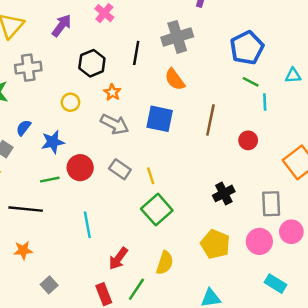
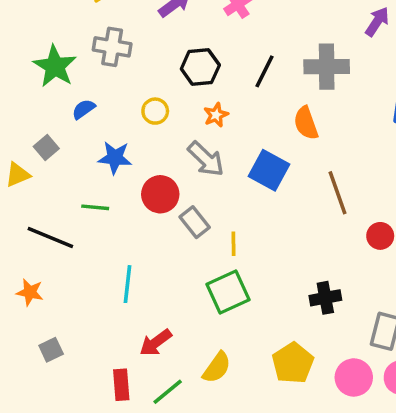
brown line: (210, 120) -> (338, 193), turned -48
blue semicircle: (23, 128) -> (84, 109), moved
red circle: (80, 168) -> (160, 194), moved

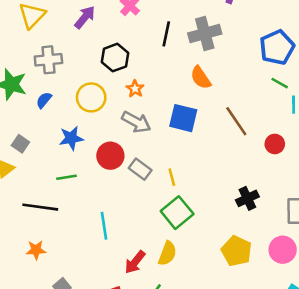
black line: (265, 71) -> (166, 34), moved
blue semicircle: (84, 109) -> (44, 100), moved
yellow circle: (155, 111) -> (91, 97), size x1.5
yellow semicircle: (217, 368) -> (167, 253), moved

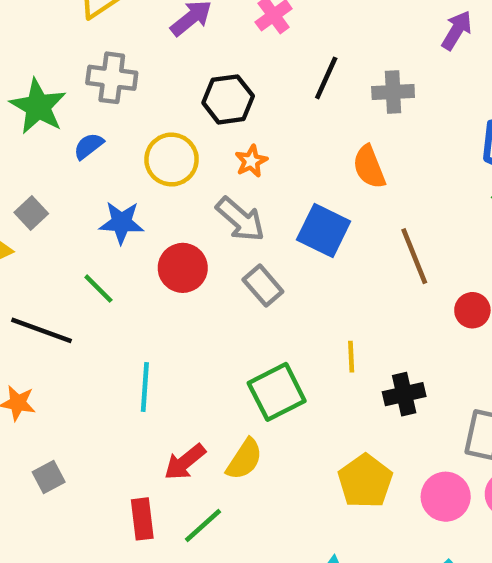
gray cross: (205, 34) -> (393, 92), size x0.7
gray rectangle: (140, 169) -> (263, 286), moved
green line: (67, 177) -> (98, 289), turned 42
yellow line: (172, 177) -> (351, 357), moved

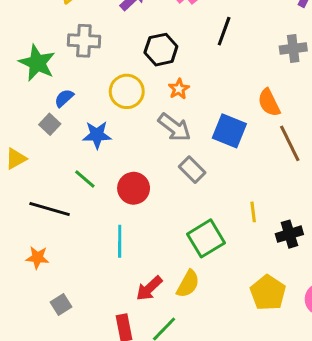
gray cross: (393, 92) -> (293, 48), moved
blue semicircle: (89, 146) -> (64, 98), moved
orange semicircle: (369, 167) -> (269, 103), moved
gray square: (31, 213) -> (50, 124), moved
red circle: (183, 268) -> (134, 188), moved

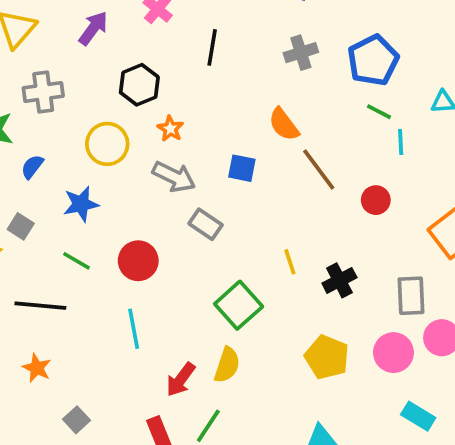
gray square: (50, 124) -> (21, 226), moved
blue square: (229, 131) -> (242, 168), size x0.7
orange star: (37, 258) -> (37, 368), turned 30

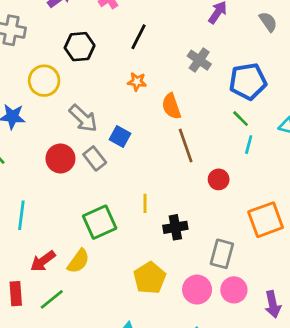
gray cross: (301, 53) -> (199, 60), turned 35
orange star: (170, 129) -> (137, 82), moved, turned 30
blue square: (242, 168) -> (120, 136), moved
red circle: (138, 261) -> (60, 158), moved

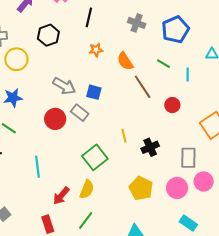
yellow circle: (44, 81) -> (16, 59), moved
green line: (241, 119) -> (164, 64), moved
green line: (52, 299) -> (86, 221), moved

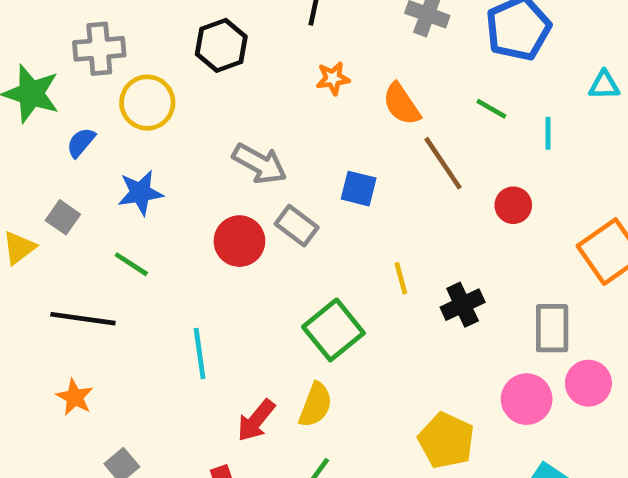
blue square: (94, 92) -> (359, 189), moved
yellow pentagon: (141, 188) -> (446, 440), moved

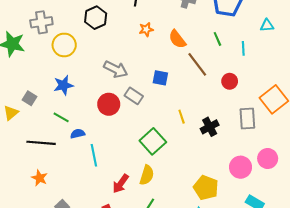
green line: (491, 109) -> (217, 39), turned 40
blue semicircle: (81, 142) -> (78, 134), moved, turned 40
gray rectangle: (552, 328) -> (247, 119), moved

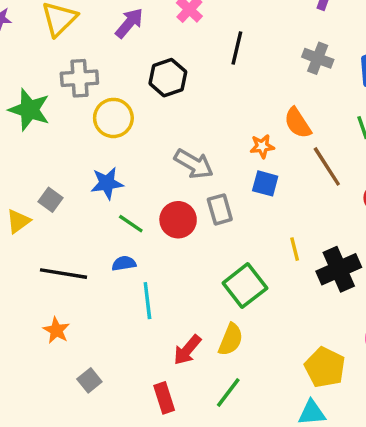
orange star: (146, 29) -> (262, 146), moved
gray rectangle: (134, 96) -> (220, 209), turned 36
green line: (61, 117) -> (131, 224), moved
black cross: (210, 127) -> (339, 269), size x1.4

